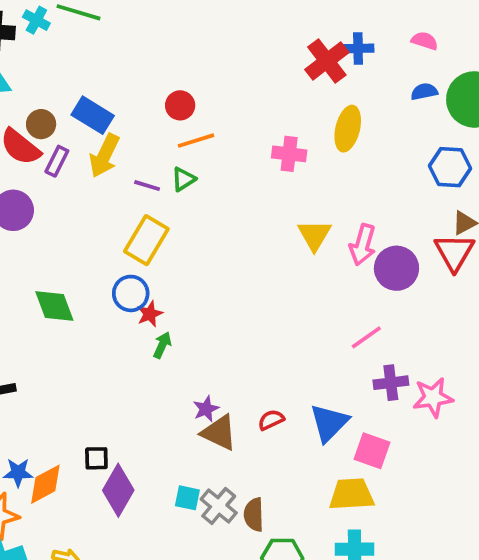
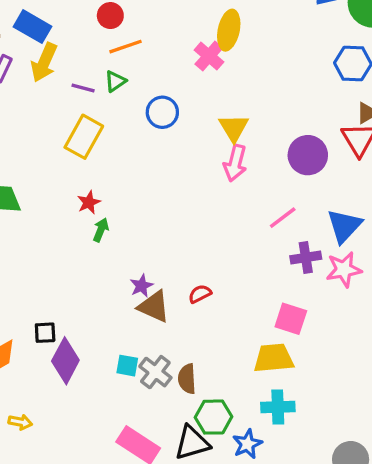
yellow ellipse: (348, 129) -> (229, 30), moved
pink cross: (289, 154) -> (209, 56), turned 36
pink arrow: (363, 245) -> (235, 163), moved
blue circle: (131, 293) -> (162, 112), moved
blue triangle: (329, 423) -> (344, 226), moved

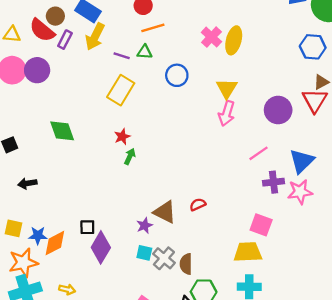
yellow ellipse: (229, 30) -> (234, 40), moved
green triangle: (115, 81) -> (145, 52), turned 35
purple star: (141, 286) -> (145, 226), moved

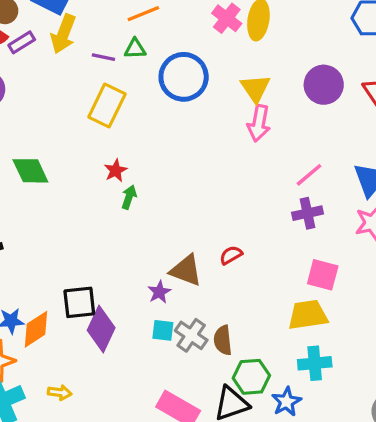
purple rectangle: (65, 40) -> (22, 42), turned 36
blue circle: (177, 75) -> (184, 77), size x1.5
purple circle: (278, 110) -> (324, 85), moved
purple cross: (274, 182) -> (307, 213), moved
black square: (87, 227) -> (79, 302), size x1.5

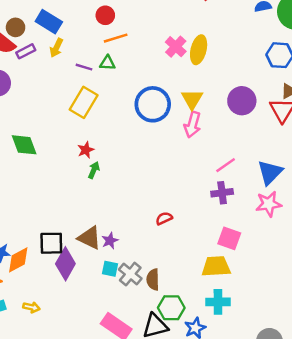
yellow arrow: (63, 34) -> (56, 48), size x0.7
blue circle: (184, 77) -> (153, 104), moved
brown triangle: (186, 270) -> (89, 238), moved

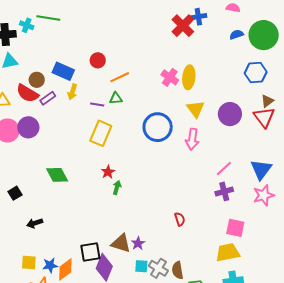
red circle: (105, 15) -> (98, 60), moved
yellow triangle: (192, 99) -> (196, 109), moved
red semicircle: (164, 218) -> (180, 219), turned 104

